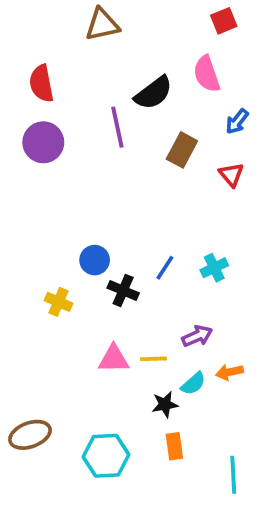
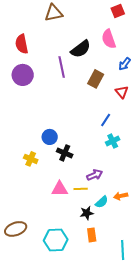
blue line: (165, 268) -> (106, 120), moved
purple arrow: (197, 336) -> (95, 175), moved

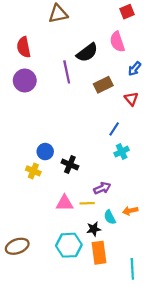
brown rectangle: (96, 79) -> (103, 85), turned 36
blue circle: (50, 137) -> (45, 152), moved
cyan semicircle: (102, 202) -> (110, 217), turned 104
orange rectangle: (92, 235) -> (99, 253), size x1.5
cyan hexagon: (56, 240) -> (69, 245), moved

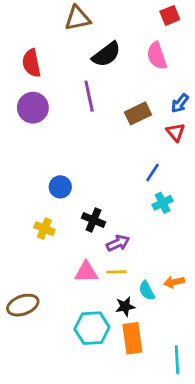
black semicircle: (87, 53) -> (106, 54), moved
blue arrow: (135, 69) -> (180, 103), moved
blue circle: (45, 152) -> (60, 187), moved
purple arrow: (102, 188) -> (118, 243), moved
brown ellipse: (17, 246) -> (23, 305), moved

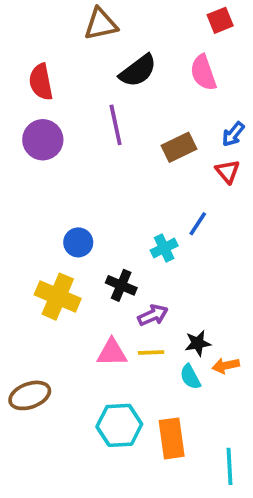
cyan cross: (163, 203) -> (164, 248), moved
yellow cross: (44, 229) -> (58, 297), size x1.6
black star: (125, 307) -> (198, 343), moved

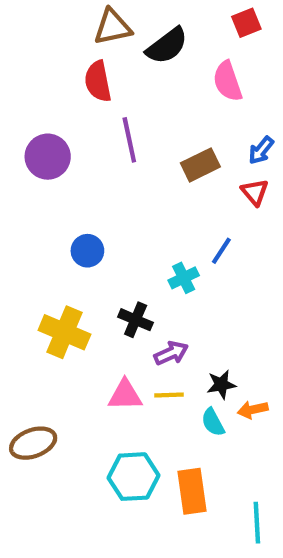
black semicircle: (138, 71) -> (167, 46), moved
red semicircle: (41, 82) -> (98, 81), moved
blue circle: (78, 242) -> (87, 251), moved

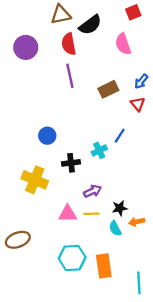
red semicircle: (98, 81) -> (69, 44), moved
purple circle: (48, 157) -> (26, 47), moved
black cross: (136, 320) -> (71, 163), moved, turned -30

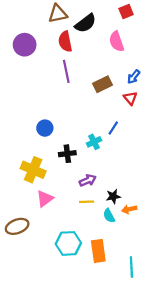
pink triangle: (68, 214) -> (45, 199), moved, turned -36

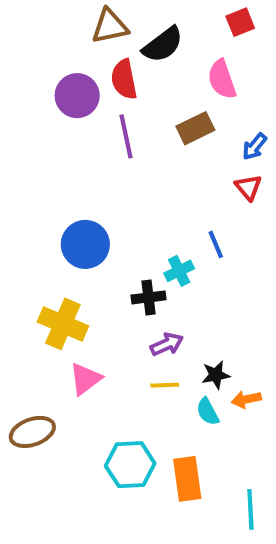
purple circle: (25, 45) -> (77, 96), moved
brown rectangle: (103, 84) -> (195, 128), moved
blue circle: (45, 128) -> (85, 244), size x1.5
blue line: (113, 128) -> (216, 244), turned -56
black cross: (67, 154) -> (148, 297), moved

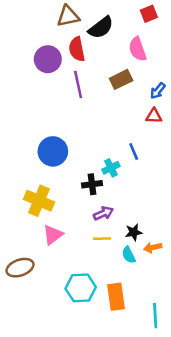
red triangle: (248, 187) -> (154, 116), turned -48

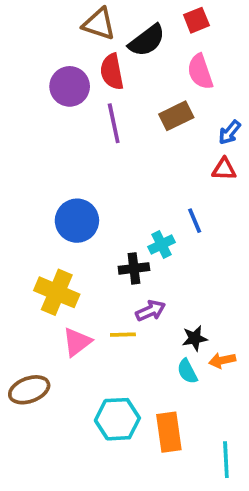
red square: (149, 14) -> (196, 20), moved
brown triangle: (68, 16) -> (99, 24), turned 30
yellow line: (102, 239) -> (123, 335), moved

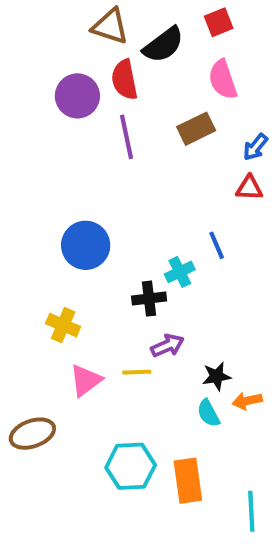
yellow cross: (57, 292) -> (63, 325), size x0.7

